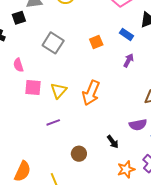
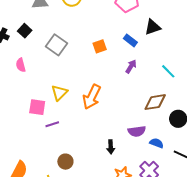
black square: (19, 18) -> (25, 31), moved, turned -32
pink square: (33, 88) -> (37, 107), moved
black arrow: (113, 142) -> (111, 147), turned 32
brown circle: (79, 154) -> (65, 162), moved

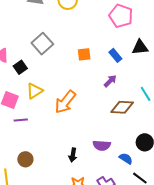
black square: (25, 31) -> (20, 67), moved
brown diamond: (155, 102) -> (122, 107), moved
blue semicircle: (157, 143) -> (126, 159), moved

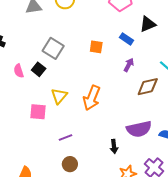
orange square: (84, 54) -> (96, 47), turned 32
black square: (20, 67) -> (39, 69), moved
purple line: (21, 120) -> (65, 137), moved
purple semicircle: (102, 145) -> (139, 129), size x1.4

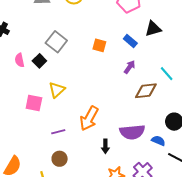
orange arrow: (92, 98) -> (89, 118), moved

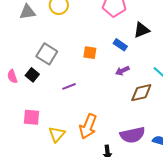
purple arrow: (130, 67) -> (122, 71), turned -144
yellow triangle: (57, 90) -> (57, 134), moved
purple line: (58, 132) -> (69, 86), moved

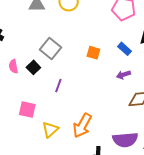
purple line: (69, 86) -> (58, 86), moved, turned -56

